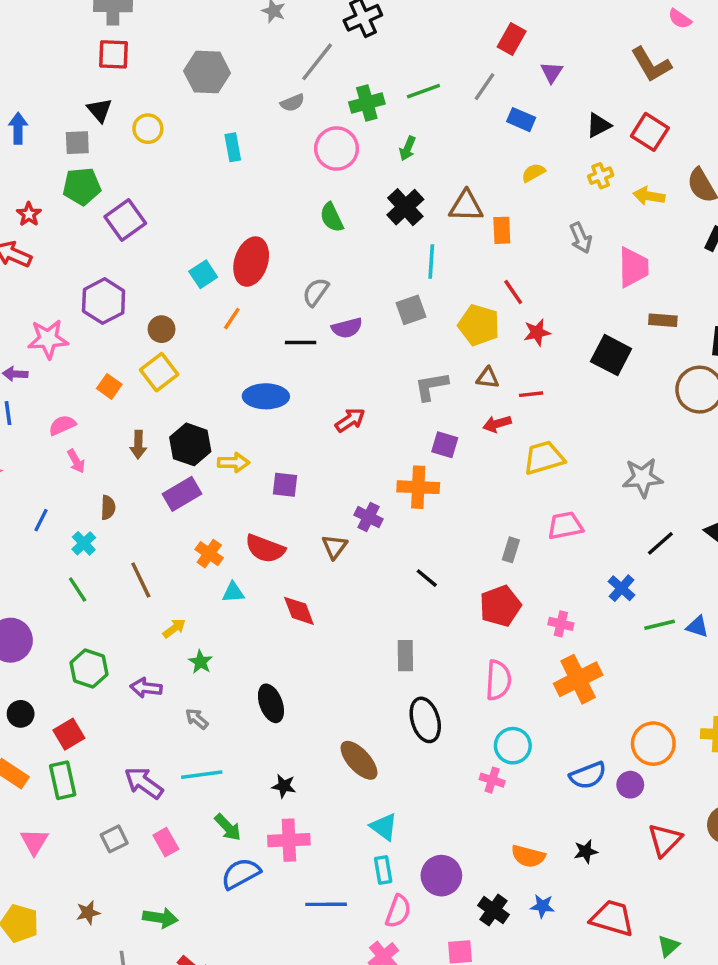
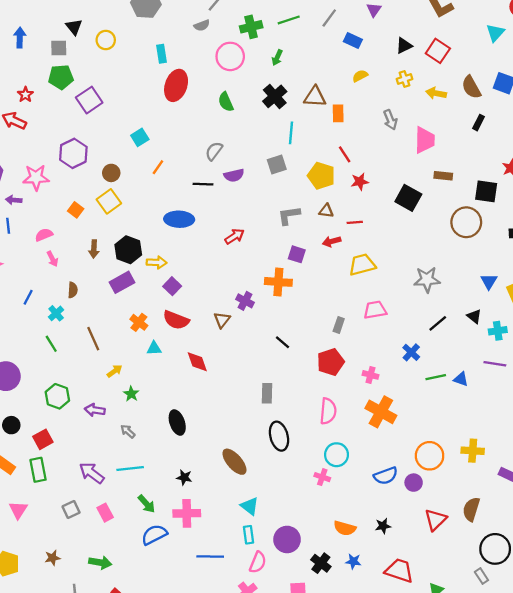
red ellipse: (251, 262) -> (176, 85), moved
purple square: (285, 485) -> (172, 286), moved, turned 36
orange cross: (578, 679) -> (381, 412), turned -36

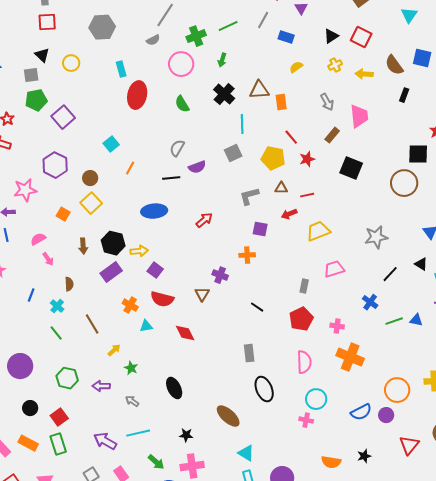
brown rectangle: (443, 176) -> (332, 135), moved, turned -49
orange cross: (278, 282) -> (247, 255), size x0.7

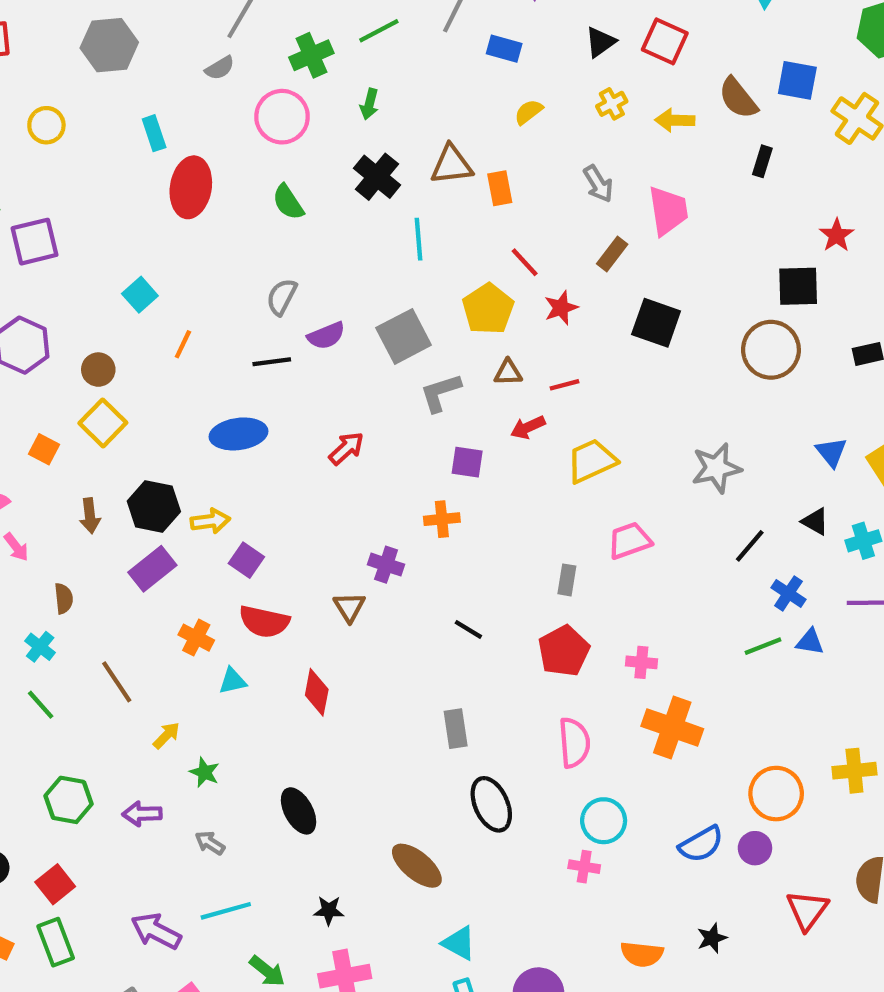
purple square: (63, 117) -> (35, 242), turned 30
gray square: (233, 153) -> (404, 336), moved, size x1.4
yellow pentagon: (273, 158) -> (488, 309), turned 30
blue cross: (370, 302) -> (788, 593), moved
red diamond: (185, 333) -> (317, 692), turned 40

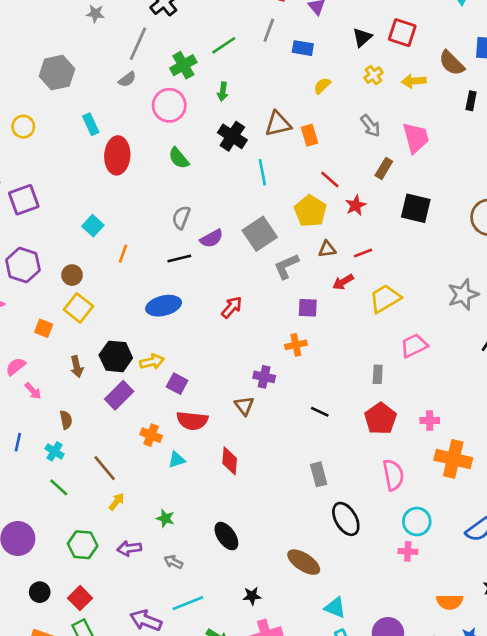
yellow arrow: (166, 735) -> (117, 502), moved

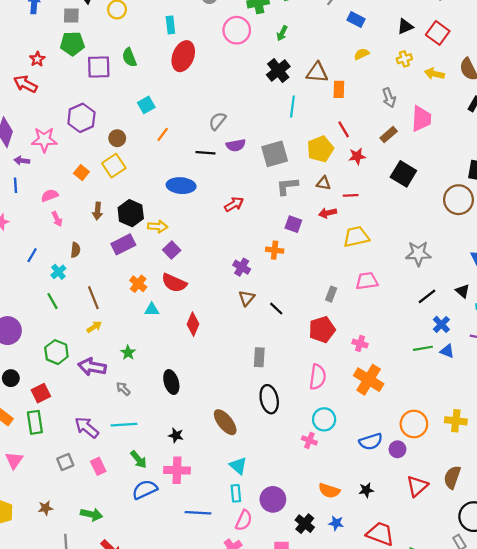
green semicircle: (179, 158) -> (129, 57), moved
brown triangle: (244, 406) -> (247, 298), moved
purple arrow: (129, 548) -> (92, 367), size x1.4

